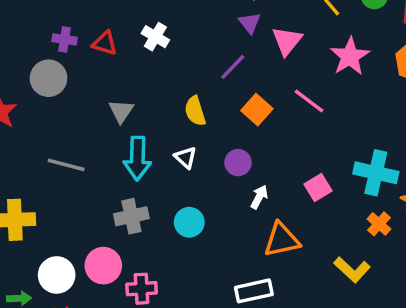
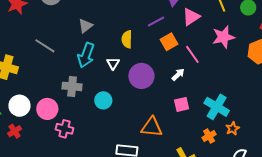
orange square: (257, 110) -> (169, 42), moved
purple circle: (238, 163) -> (141, 76), size x1.6
white arrow: (259, 197) -> (178, 75), moved

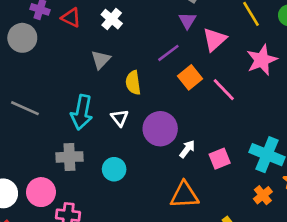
gray triangle: (85, 26) -> (101, 60), moved
white arrow: (178, 75) -> (187, 149), moved

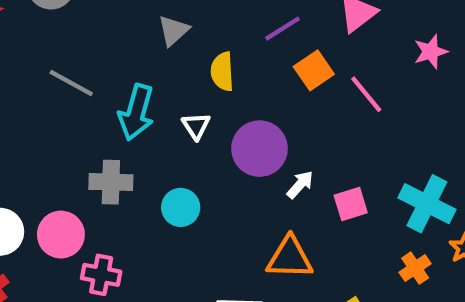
pink star: (262, 60) -> (431, 52), size x0.7
gray line: (25, 108) -> (71, 83), moved

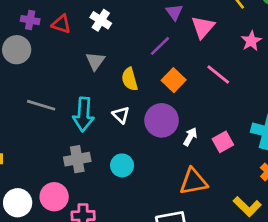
orange square: (314, 70) -> (174, 80), moved

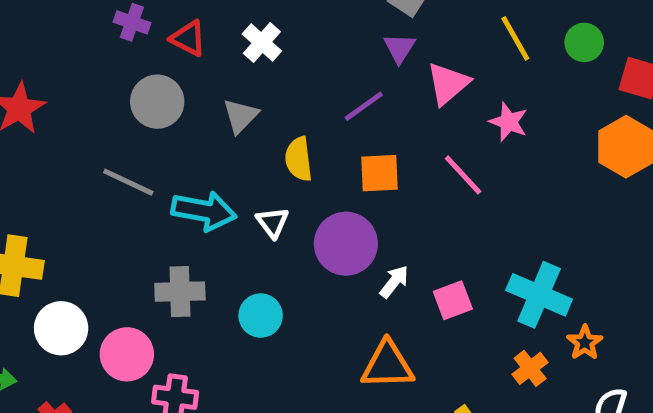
pink star: (251, 41) -> (509, 122), moved, turned -30
gray circle: (17, 50) -> (157, 102), moved
orange square: (174, 80) -> (379, 173), turned 35
cyan arrow: (84, 114) -> (204, 211), turned -92
white circle: (18, 203) -> (61, 328), moved

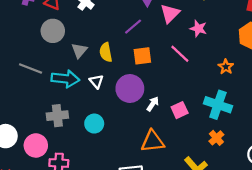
gray circle: (157, 102) -> (53, 31), moved
gray triangle: (241, 116) -> (79, 50), moved
orange star: (585, 343) -> (226, 67), moved

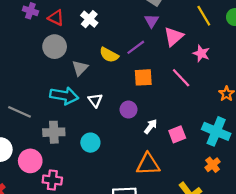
yellow semicircle: (106, 52) -> (109, 55), moved, turned -54
gray line: (31, 69) -> (20, 112), moved
purple circle: (130, 89) -> (129, 110), size x0.6

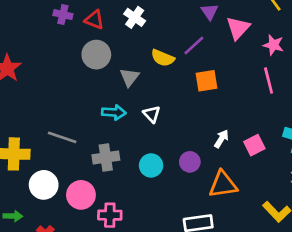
pink line: (181, 78) -> (269, 80), moved, turned 35
cyan arrow: (64, 96) -> (114, 112), size x0.7
purple circle: (129, 110) -> (190, 162), moved

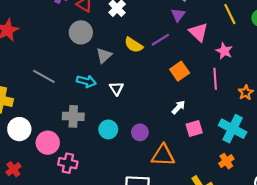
pink triangle: (238, 28) -> (198, 32), turned -40
orange square: (207, 81) -> (180, 71), moved, turned -36
gray line: (62, 137) -> (44, 76), moved
white arrow: (221, 139) -> (178, 107), moved

